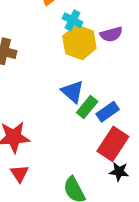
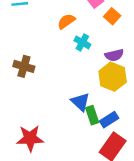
yellow hexagon: (79, 42) -> (113, 77), moved
green rectangle: (87, 107) -> (92, 115), turned -60

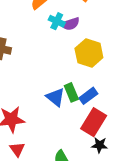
purple semicircle: (114, 55) -> (70, 24), moved
blue triangle: (80, 102) -> (55, 97), moved

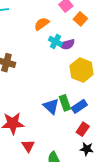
red rectangle: (94, 122) -> (83, 129), size x0.6
red triangle: (17, 149) -> (28, 146), moved

